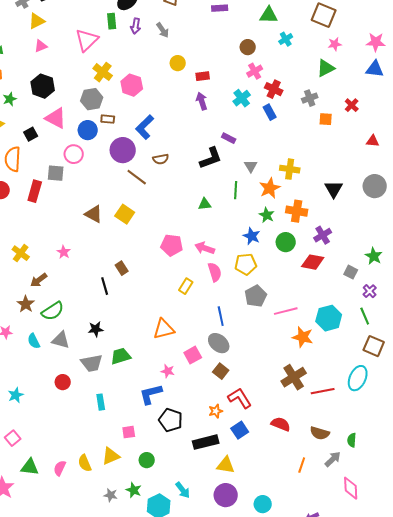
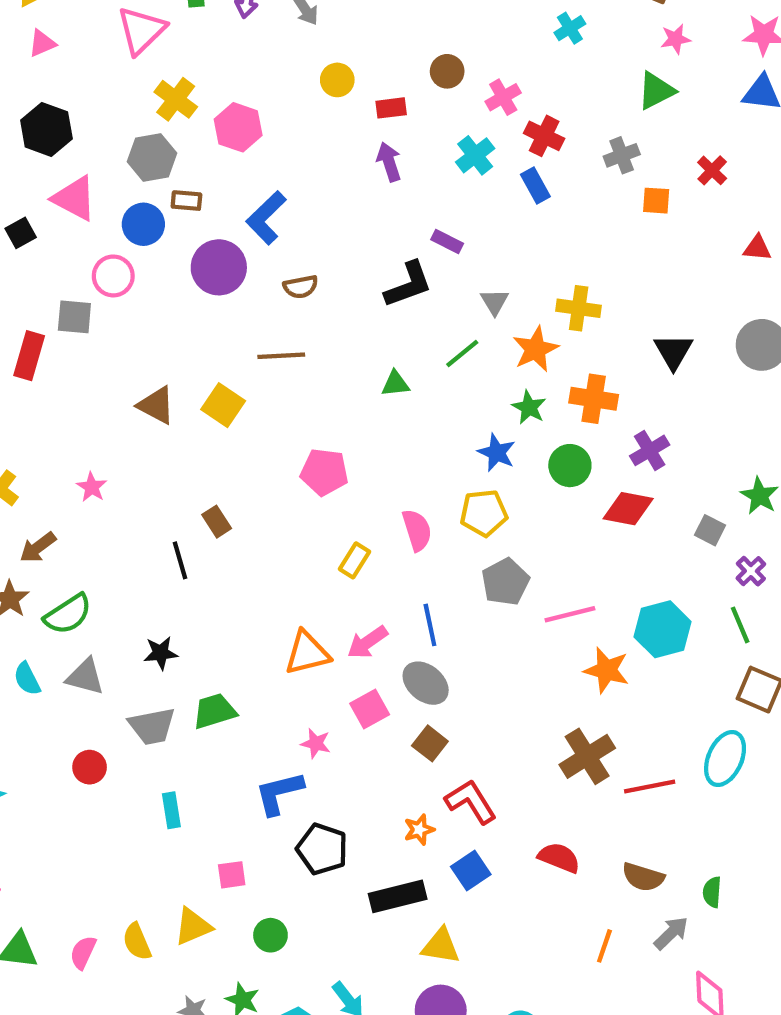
brown circle: (248, 47) -> (447, 71), moved
brown line: (137, 177) -> (281, 356), moved, turned -40
green line: (236, 190) -> (462, 354), turned 48
pink arrow: (205, 248) -> (367, 642), moved, turned -54

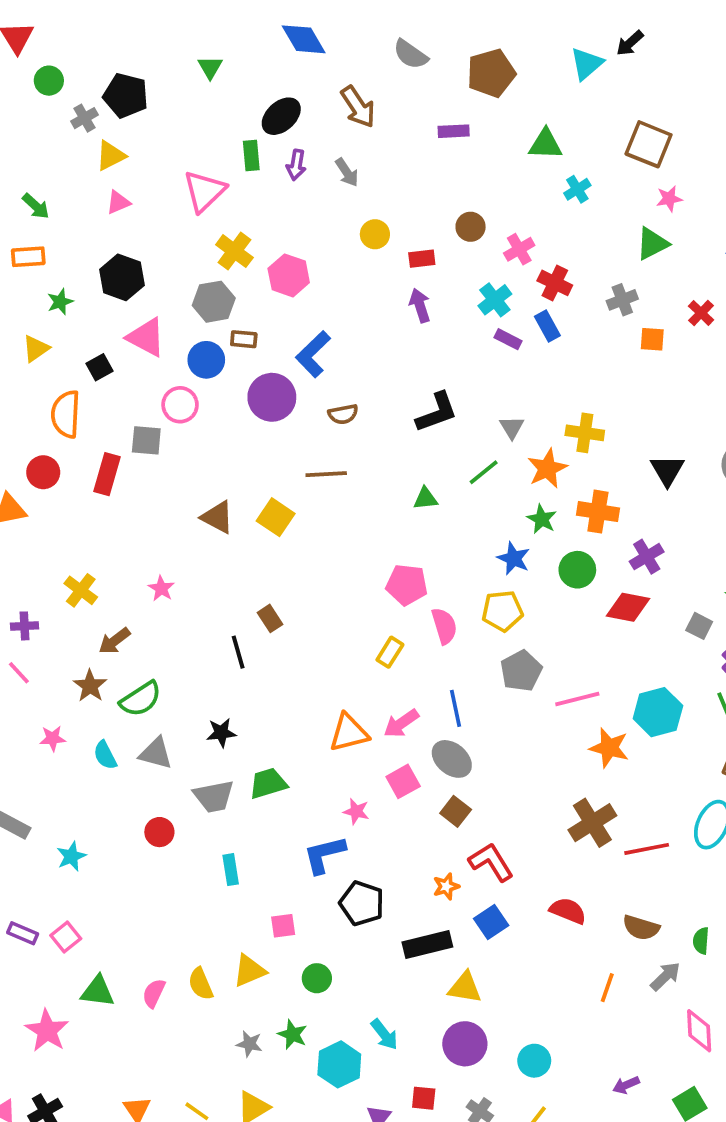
purple rectangle: (447, 241) -> (508, 339), moved
pink pentagon: (324, 472) -> (407, 585), moved

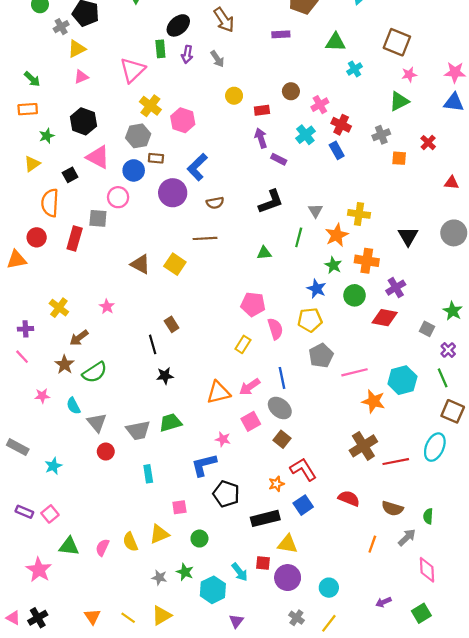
purple rectangle: (508, 339) -> (279, 159), moved
green line: (484, 472) -> (299, 237), turned -36
black star: (221, 733) -> (165, 376), moved
gray triangle: (156, 753) -> (97, 423), moved, turned 35
red square: (424, 1098) -> (263, 563), moved

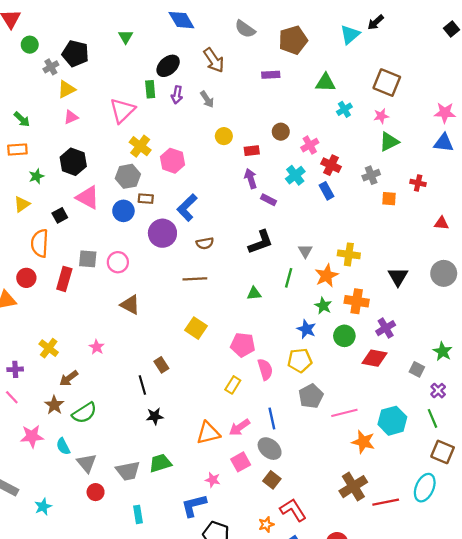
pink star: (409, 75) -> (381, 116), moved
red cross: (428, 143) -> (418, 183), turned -32
pink circle: (118, 197) -> (118, 262), moved
yellow square: (175, 264) -> (196, 328), moved
pink star: (42, 396) -> (32, 436), size x1.5

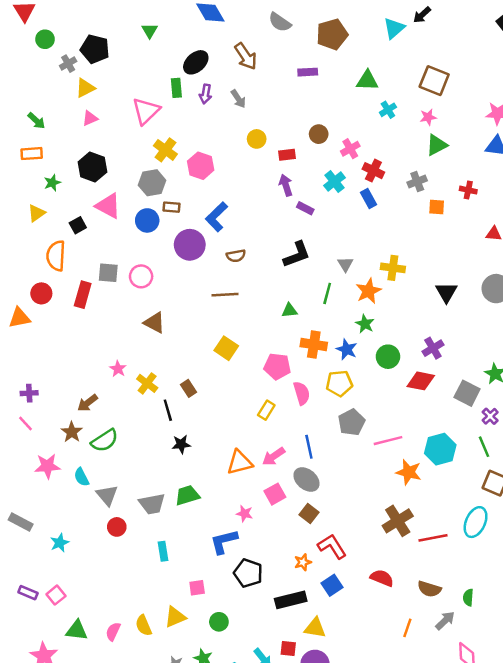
orange cross: (357, 301) -> (314, 345), moved
yellow cross: (49, 348) -> (147, 383), moved
gray square: (417, 369) -> (467, 393), size x1.5

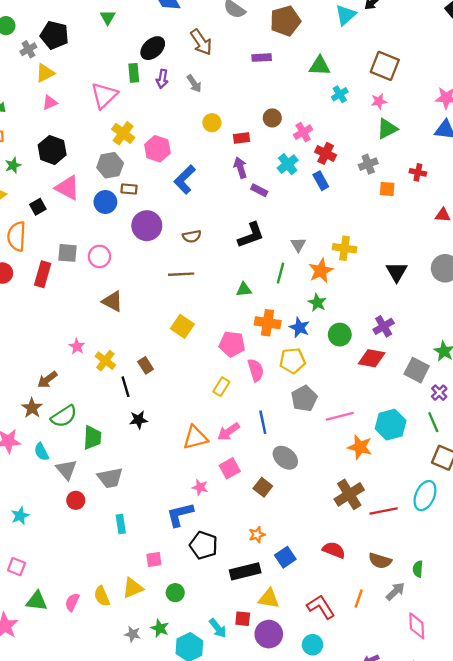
blue L-shape: (216, 217) -> (185, 180), moved
gray ellipse: (306, 479) -> (285, 458), moved
green trapezoid: (187, 495) -> (92, 438), moved, turned 110
red L-shape: (332, 546) -> (321, 607), moved
pink square: (56, 595) -> (17, 567), turned -30

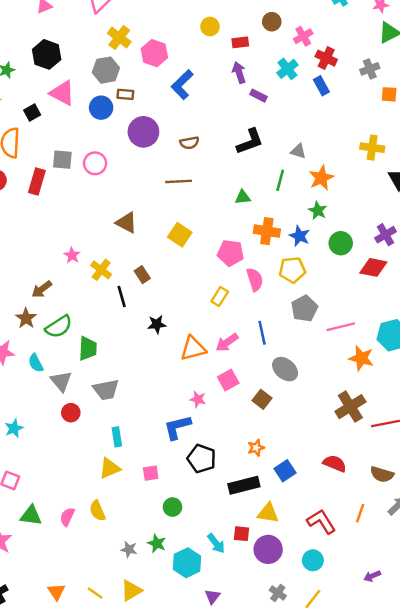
gray triangle: (298, 245) -> (298, 151), turned -42
yellow cross: (344, 248) -> (372, 148), moved
brown triangle: (112, 301) -> (126, 223), moved
black star: (139, 420) -> (157, 324), moved
yellow triangle: (133, 588) -> (110, 468), moved

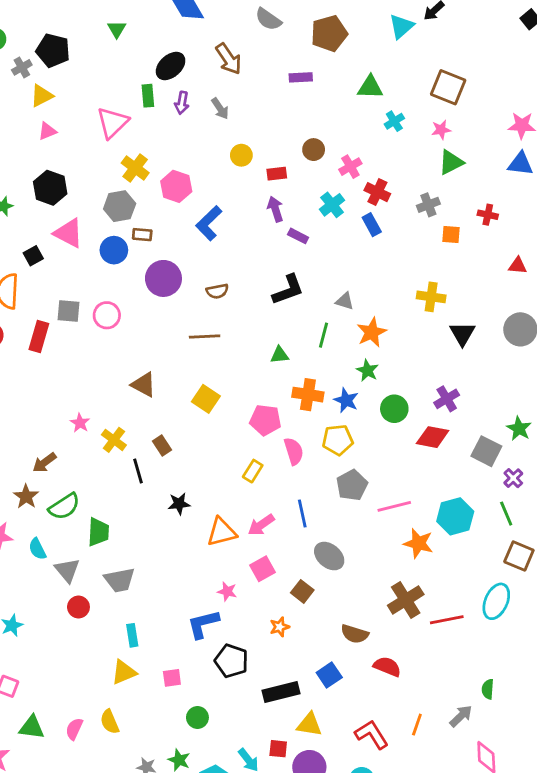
orange star: (256, 448) -> (280, 627), moved
brown semicircle: (382, 474) -> (355, 634), moved

